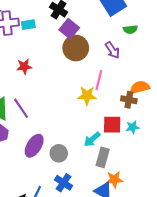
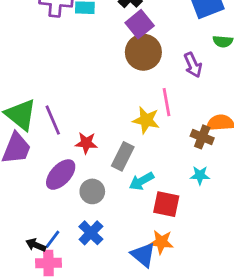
red star: (24, 66) -> (86, 143), moved
pink line: (99, 80) -> (166, 102), turned -36
red square: (112, 125) -> (166, 204), moved
gray rectangle: (103, 157) -> (123, 156), moved

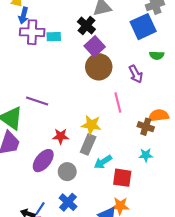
purple line: (53, 120) -> (37, 101), moved, turned -45
yellow star: (146, 120) -> (91, 125), moved

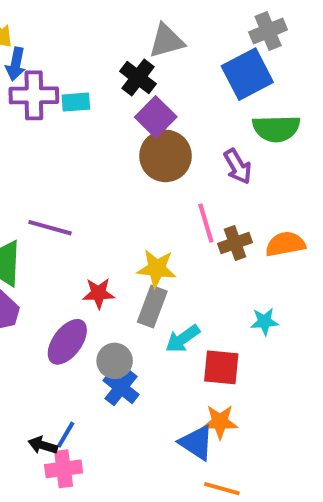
green semicircle: (157, 55) -> (276, 128), size x1.6
brown cross: (146, 127) -> (235, 243), moved, turned -35
blue cross: (68, 202) -> (121, 388), moved

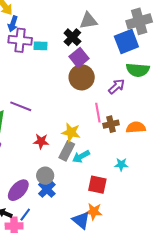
gray cross: (268, 31) -> (139, 21), size x1.4
purple arrow: (238, 166) -> (117, 87), turned -108
cyan arrow: (183, 339) -> (81, 156), moved
purple ellipse: (67, 342) -> (18, 190), moved
blue line: (66, 435) -> (25, 215), moved

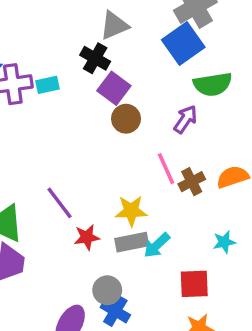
brown circle: (82, 77) -> (126, 119), size x0.7
purple line: (21, 106) -> (60, 203), moved, turned 45
gray rectangle: (67, 151) -> (132, 242), turned 66

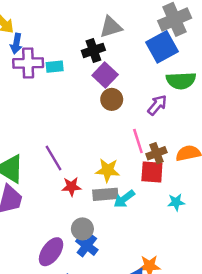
black cross: (95, 58) -> (93, 50), turned 35
red square: (194, 284) -> (152, 172), moved

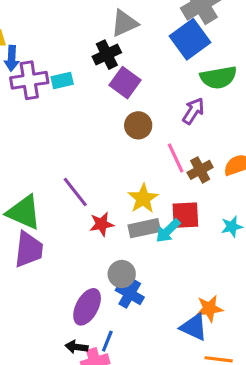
brown circle: (112, 99) -> (138, 125), moved
yellow star: (108, 170) -> (143, 198), turned -30
red square: (152, 172) -> (185, 215), moved

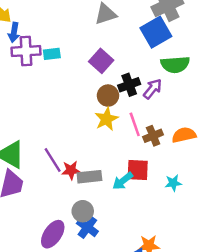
black cross: (107, 55) -> (129, 85), moved
purple line: (75, 192) -> (53, 160), moved
yellow star: (143, 198) -> (106, 119), moved
gray rectangle: (144, 228) -> (89, 177), moved

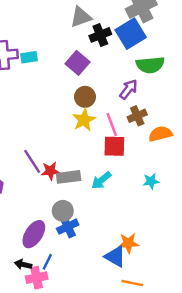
black cross: (129, 85) -> (100, 35), moved
brown cross: (153, 136) -> (137, 116), moved
red square: (138, 170) -> (114, 146), moved
blue cross: (87, 227) -> (68, 227), turned 30

